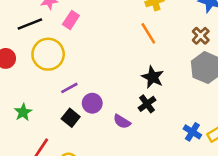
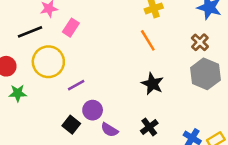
purple line: (69, 88) -> (76, 85), moved
black cross: (147, 104) -> (149, 127), moved
green star: (23, 112) -> (18, 93), moved, turned 30
purple semicircle: (122, 121) -> (109, 130), moved

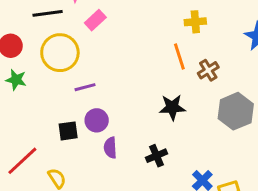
brown cross: (200, 42) -> (208, 70), moved
black star: (152, 84) -> (172, 107), turned 30
black square: (71, 125) -> (68, 131), turned 30
purple semicircle: (109, 130) -> (110, 148), turned 42

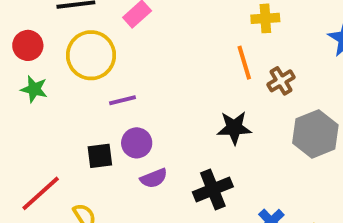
purple semicircle: (110, 148) -> (154, 178), turned -110
black cross: (156, 156) -> (213, 189), size x1.4

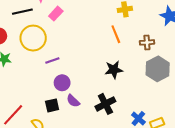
brown cross: (281, 81) -> (147, 42), moved, turned 32
black square: (100, 156) -> (52, 105), moved
purple semicircle: (154, 178) -> (73, 101), turned 72

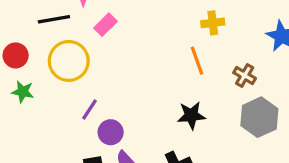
brown cross: (147, 42) -> (245, 76), turned 32
purple line: (52, 61) -> (90, 110), moved, turned -40

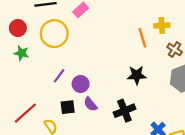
yellow cross: (213, 23) -> (162, 25), moved
purple line: (90, 110) -> (59, 76), moved

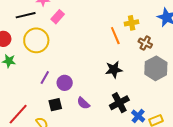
purple semicircle: (90, 104) -> (83, 103), moved
black cross: (124, 111) -> (119, 103), moved

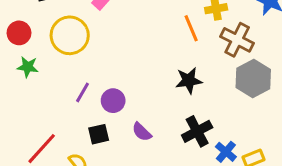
brown cross: (145, 43) -> (237, 40), size x1.5

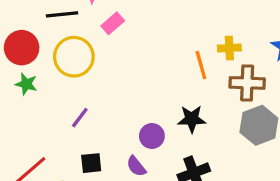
red circle: (19, 33) -> (22, 48), size x1.4
brown cross: (237, 40) -> (247, 83), turned -32
purple circle: (113, 101) -> (152, 136), moved

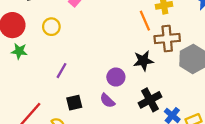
yellow circle: (74, 57) -> (51, 27), size x0.6
brown cross: (247, 83) -> (167, 39), moved

